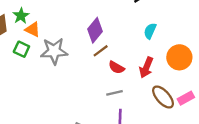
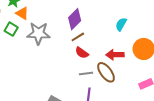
red semicircle: (116, 67) -> (82, 53), moved
red arrow: (146, 67) -> (115, 55), turned 60
brown ellipse: (163, 97) -> (106, 72), moved

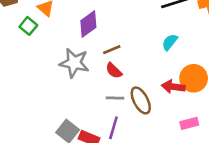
purple diamond: (75, 19) -> (88, 24), moved
gray star: (38, 33) -> (74, 63), moved
red arrow: (115, 55) -> (173, 87), moved

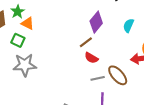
purple diamond: (88, 24) -> (96, 22), moved
gray star: (74, 63) -> (25, 65), moved

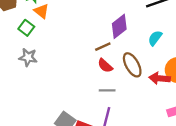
gray star: (25, 65) -> (28, 57), size x0.7
brown ellipse: (118, 75) -> (132, 65), moved

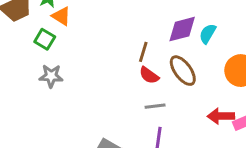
purple diamond: (119, 26) -> (182, 29), moved, turned 30
brown line: (103, 47) -> (143, 52), turned -42
red arrow: (160, 78) -> (221, 116), moved

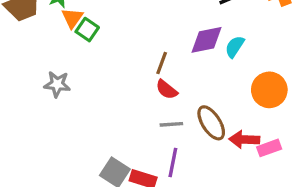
orange triangle: (61, 16) -> (72, 18), turned 30
green square: (45, 39) -> (87, 30), moved
brown ellipse: (183, 71) -> (211, 123), moved

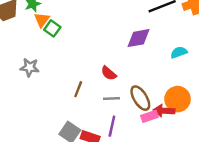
cyan semicircle: (235, 47) -> (179, 52), moved, turned 35
brown line: (162, 63) -> (78, 89), moved
orange circle: (269, 90) -> (178, 99), moved
pink rectangle: (269, 148) -> (149, 116), moved

